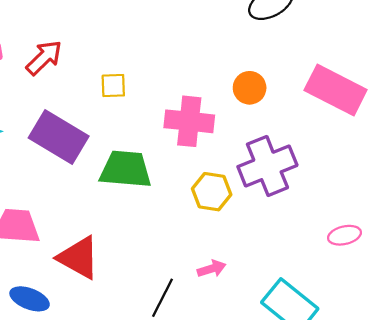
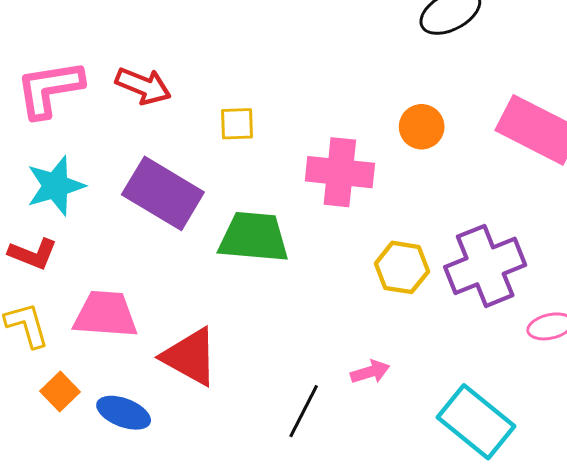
red arrow: (44, 58) -> (143, 86), turned 66
purple cross: (267, 166) -> (485, 266), moved
yellow hexagon: (212, 192) -> (402, 267), moved

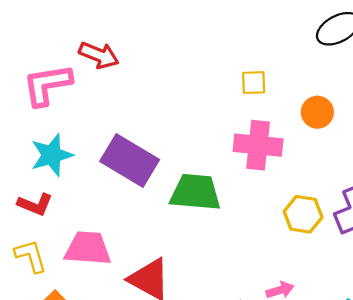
red arrow: (143, 86) -> (99, 55), moved
yellow square: (237, 124) -> (254, 83), moved

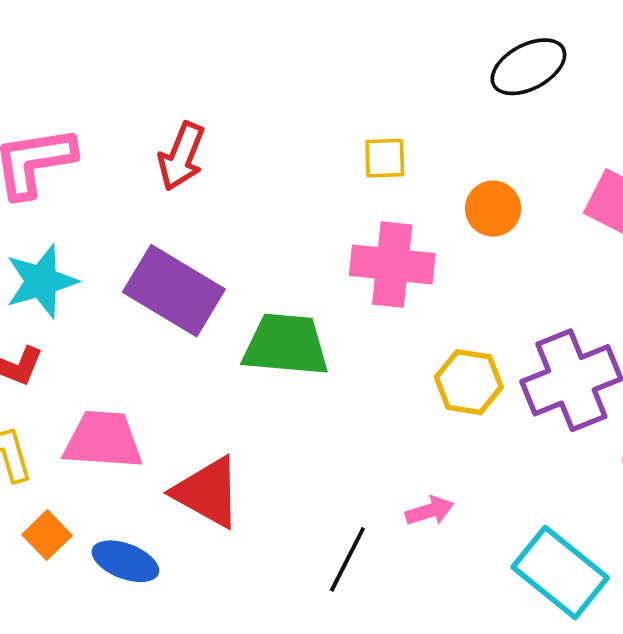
red arrow: (99, 55) -> (181, 156), moved, turned 90

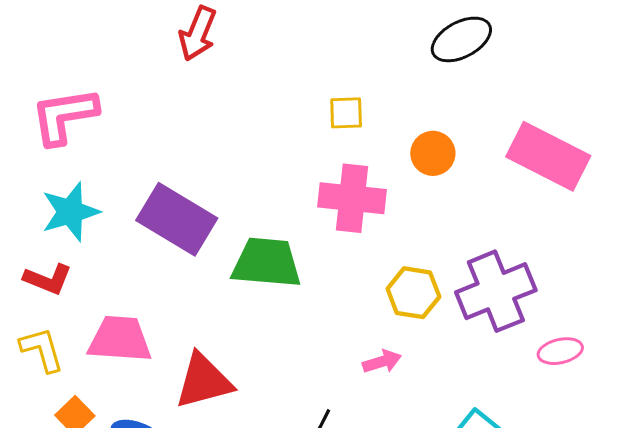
red arrow: (181, 156) -> (198, 33), moved
red triangle: (208, 492) -> (204, 381), turned -44
pink arrow: (430, 511) -> (382, 362), moved

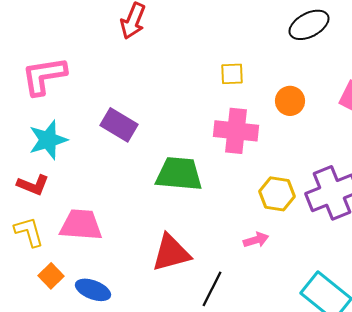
purple rectangle: (177, 219) -> (119, 125), moved, size x0.7
red triangle: (204, 381) -> (171, 253), moved

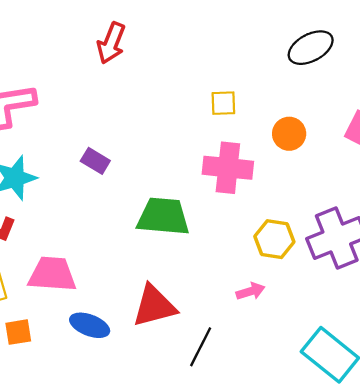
purple rectangle: (119, 125) -> (95, 161), size x0.7
orange square: (51, 276) -> (18, 332), turned 35
blue ellipse: (93, 290) -> (90, 325), moved

